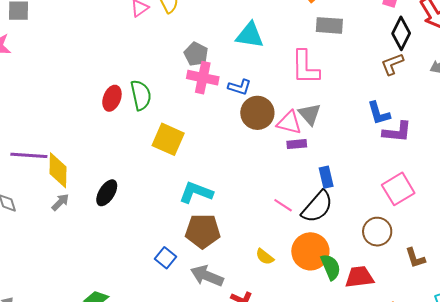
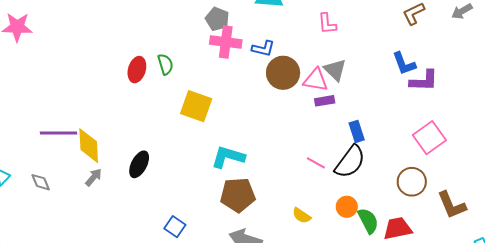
pink L-shape: (305, 67) -> (327, 24), size x0.6
green semicircle: (141, 95) -> (165, 64), size x0.7
orange circle: (310, 251) -> (347, 207), size x0.6
blue square: (166, 258) -> (175, 227), moved
brown L-shape: (415, 258) -> (452, 205), size x1.4

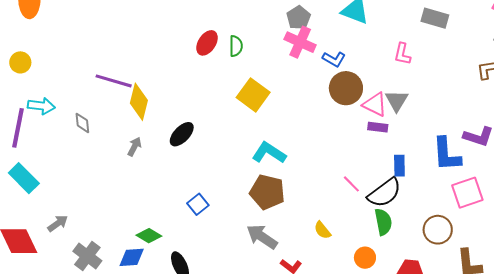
blue L-shape: (404, 64) -> (447, 154), moved, size x1.4
gray arrow: (94, 177) -> (134, 147), moved, turned -30
orange circle: (347, 207) -> (365, 258), moved
green semicircle: (368, 221) -> (383, 222), moved

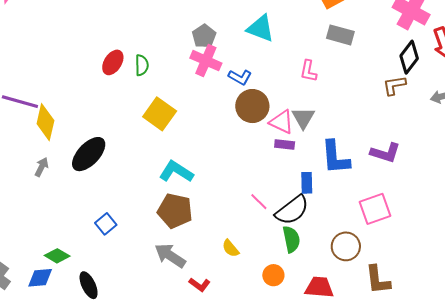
black ellipse: (182, 134) -> (89, 154), size x1.4
blue L-shape: (447, 154) -> (335, 157), moved

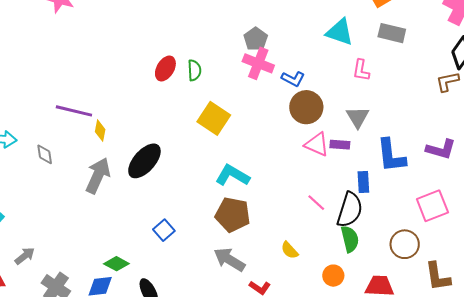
cyan triangle: (261, 28) -> (340, 32), moved
yellow diamond: (45, 122) -> (100, 131), size x0.6
pink triangle: (282, 122) -> (317, 144), moved
gray arrow: (42, 167) -> (98, 176), size x1.8
black semicircle: (292, 210) -> (350, 210), turned -33

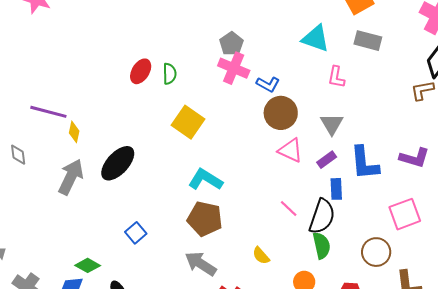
purple rectangle: (340, 145) -> (327, 160), moved, turned -42

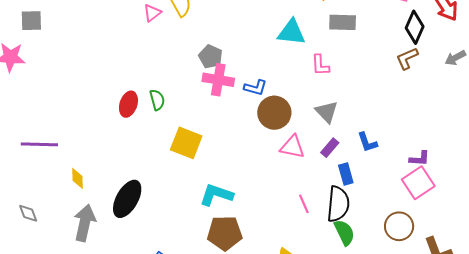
purple line: (48, 112) -> (39, 144), moved
purple L-shape: (414, 158) -> (419, 159), moved, size x0.7
blue L-shape: (364, 163) -> (367, 142), size x0.6
pink line: (289, 209) -> (304, 204), turned 36

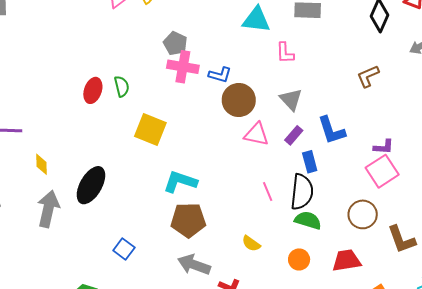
brown L-shape: (407, 58) -> (368, 76), moved
blue L-shape: (367, 142) -> (331, 130), size x1.4
green semicircle: (344, 233) -> (308, 220), turned -48

